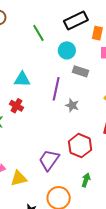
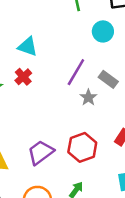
gray rectangle: (81, 71) -> (108, 79), moved
cyan triangle: (22, 79) -> (28, 47), moved

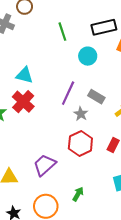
red cross: (23, 77) -> (23, 102), size x1.5
red hexagon: (82, 147) -> (80, 143), moved

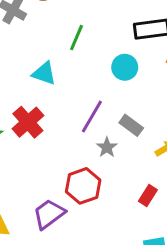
green line: (62, 32) -> (76, 38), moved, turned 36
cyan triangle: (24, 75) -> (44, 73), moved
red hexagon: (80, 143) -> (83, 186), moved

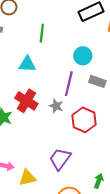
cyan circle: (125, 67) -> (83, 56), moved
gray star: (107, 147) -> (56, 106), moved
red hexagon: (83, 186) -> (84, 120), moved

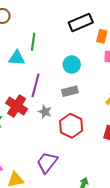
cyan triangle: (27, 64) -> (17, 58), moved
gray rectangle: (97, 81) -> (70, 91), moved, turned -35
purple line: (69, 84) -> (35, 85), moved

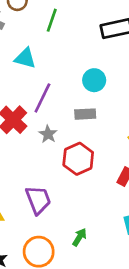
green line: (33, 42) -> (52, 20), moved
purple trapezoid: (47, 162) -> (38, 200), turned 110

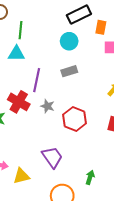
green line: (52, 20) -> (21, 30), moved
cyan circle: (94, 80) -> (69, 41), moved
gray rectangle: (85, 114) -> (69, 71), moved

